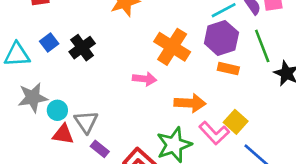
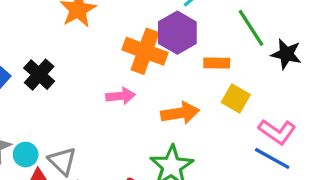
purple hexagon: (221, 38) -> (177, 33), moved
yellow square: (236, 122) -> (236, 98), moved
pink L-shape: (214, 133) -> (277, 132), moved

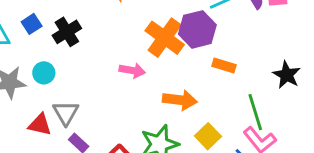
green line: (251, 28) -> (255, 112), moved
yellow square: (236, 98) -> (208, 136), moved
cyan circle: (26, 155) -> (44, 73), moved

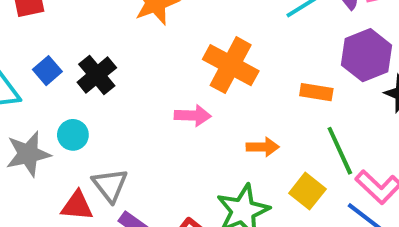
purple hexagon: (197, 29) -> (367, 55), moved
orange arrow: (180, 100) -> (263, 147), size x0.7
green line: (255, 112) -> (340, 151), moved

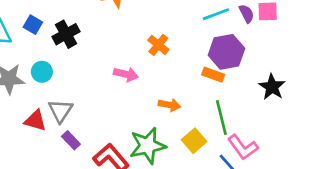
purple hexagon: (367, 55) -> (226, 52), moved
orange cross: (231, 65) -> (158, 45), size x0.6
blue square: (47, 71) -> (33, 25), turned -30

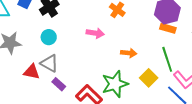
cyan circle: (42, 72) -> (49, 37), moved
orange rectangle: (213, 75) -> (168, 28), moved
gray triangle: (60, 111) -> (49, 63), turned -30

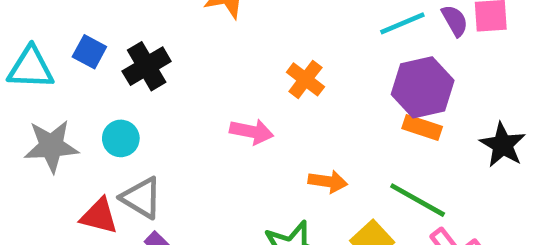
cyan circle: (49, 37) -> (121, 138), moved
green line: (167, 59) -> (418, 200), turned -45

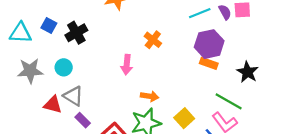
pink arrow: (252, 132) -> (127, 65), turned 84
orange arrow: (328, 182) -> (150, 96), moved
green line: (418, 200) -> (229, 101), moved

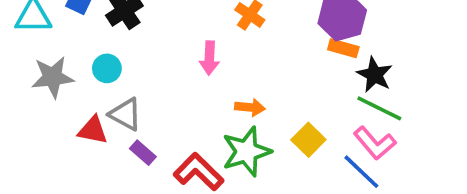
black star: (247, 72) -> (375, 75), moved

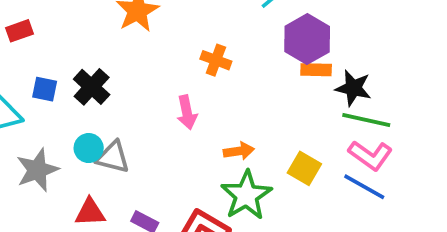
gray triangle: (125, 114) -> (113, 157), moved

